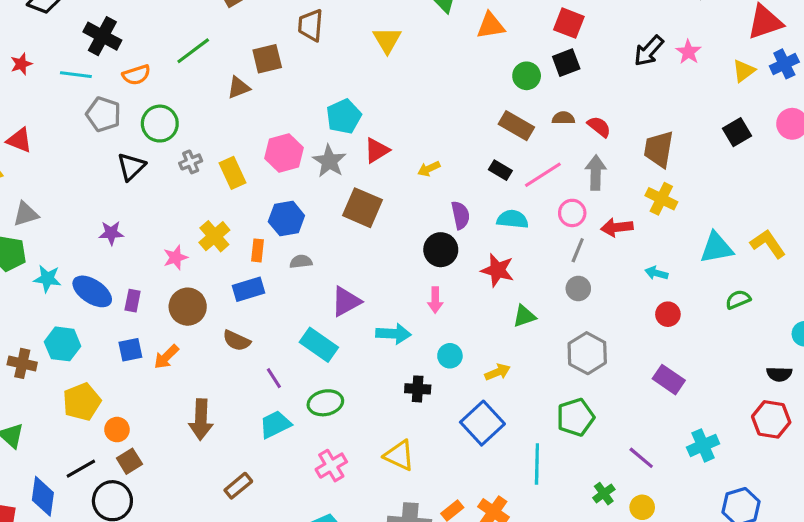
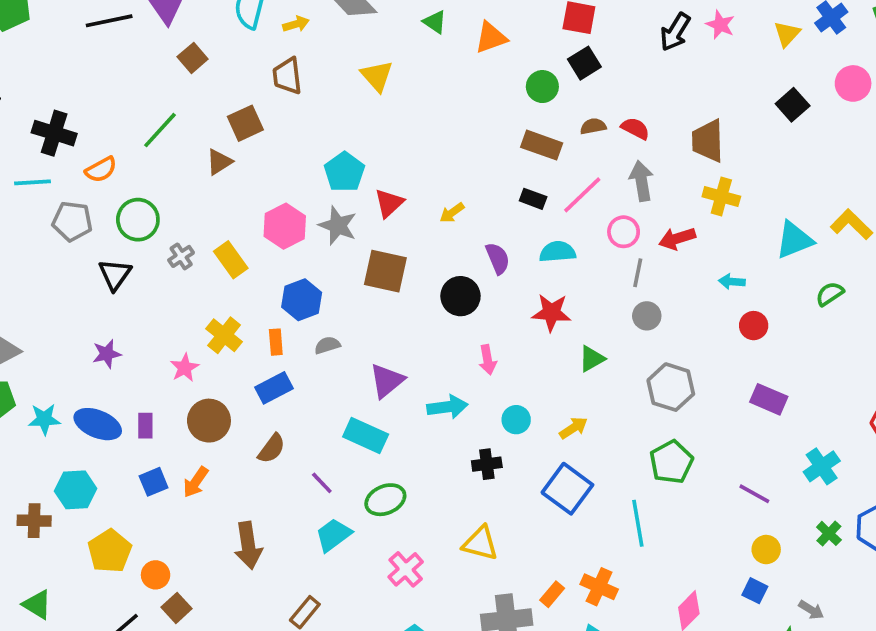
black circle: (441, 250) -> (460, 296), moved
brown semicircle: (237, 341) -> (272, 448), turned -68
green cross: (604, 494) -> (829, 533), moved

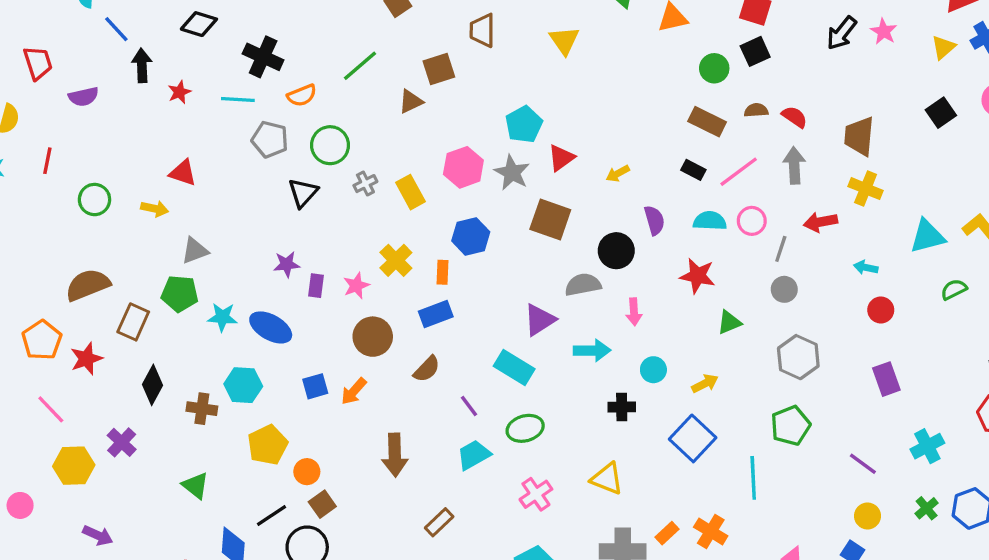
pink circle: (624, 232) -> (752, 221), moved
gray semicircle: (327, 345) -> (583, 285), moved, size x1.5
purple rectangle: (769, 399) -> (886, 379), turned 40
purple rectangle: (145, 426) -> (316, 286), moved

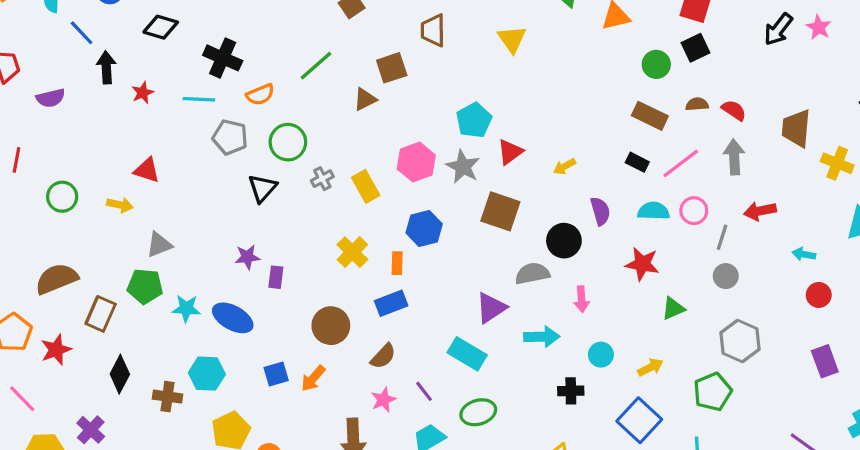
yellow cross: (866, 189) -> (837, 163), moved
pink star: (356, 286) -> (383, 400), moved
green pentagon: (791, 426) -> (713, 392), moved

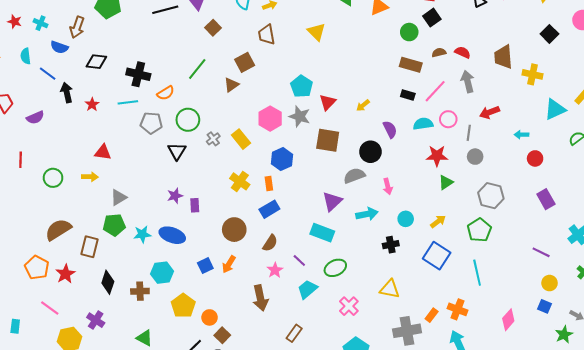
red star: (642, 264) -> (437, 156), moved

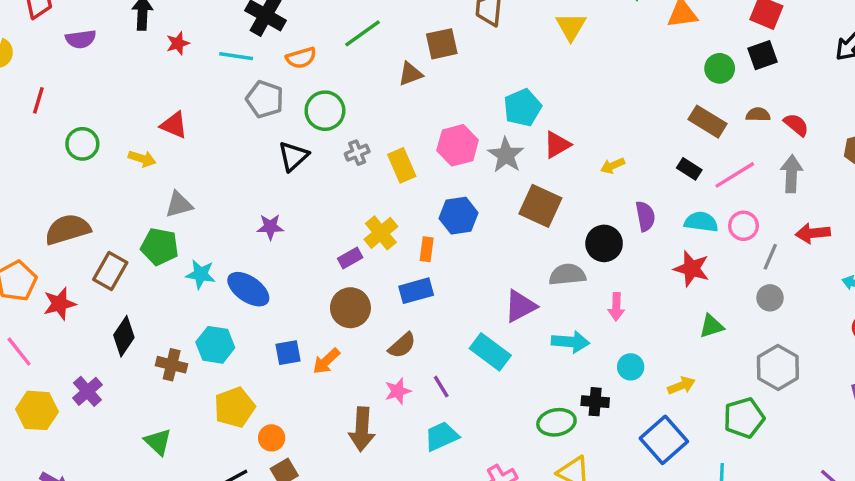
red star: (437, 156) -> (692, 269), moved
purple rectangle: (195, 205) -> (350, 258), moved, turned 48
green ellipse: (335, 268) -> (556, 422), moved

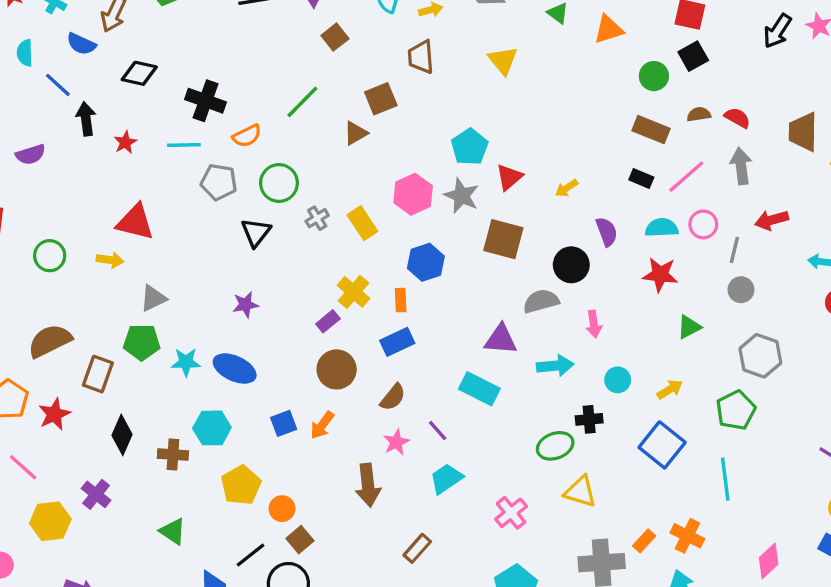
red triangle: (174, 125) -> (135, 222), size x1.4
purple triangle: (520, 306) -> (501, 339), turned 42

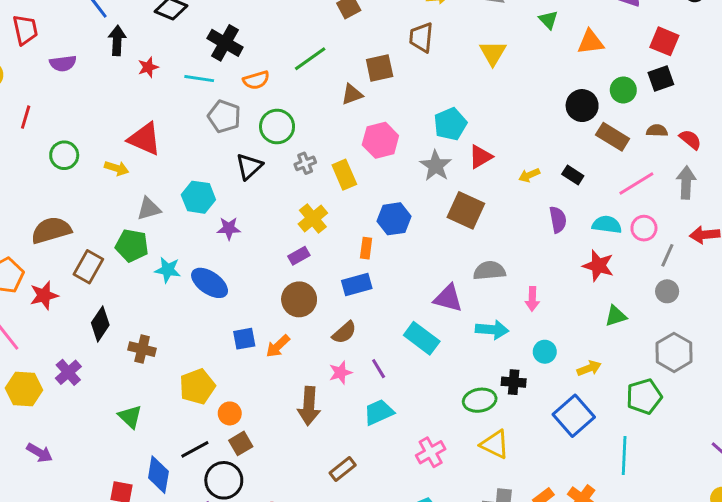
black rectangle: (641, 178) -> (573, 175), moved
pink hexagon: (413, 194) -> (380, 140), moved
black circle: (571, 265) -> (582, 106), moved
yellow cross: (354, 292) -> (313, 219), moved
cyan hexagon: (212, 428) -> (198, 197), moved

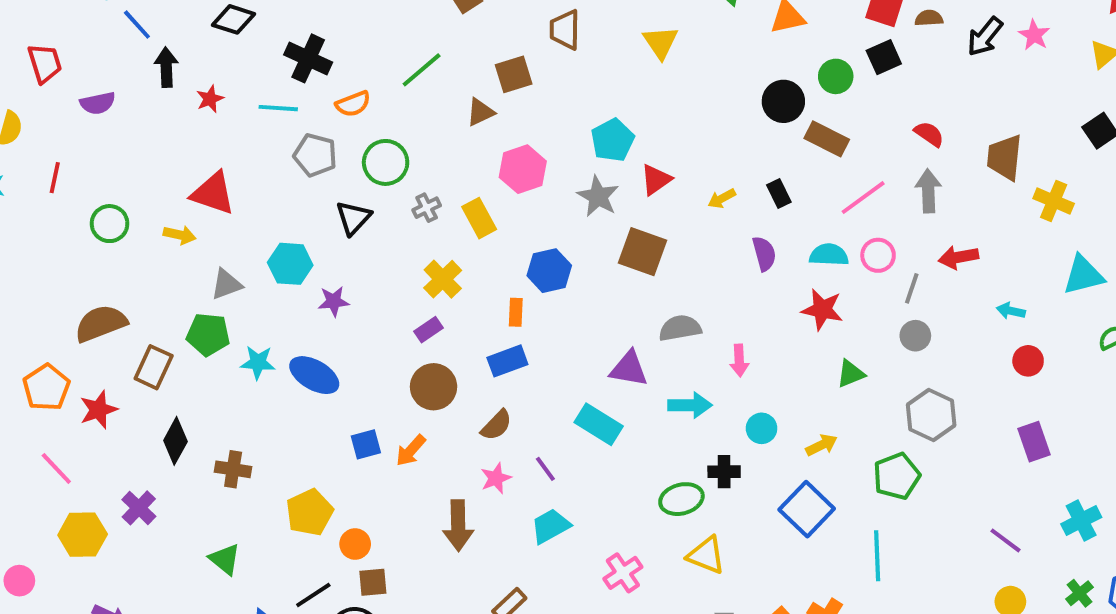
brown semicircle: (657, 131) -> (929, 18), moved
black rectangle: (573, 175) -> (779, 193), turned 36
brown square: (241, 443) -> (373, 582), turned 30

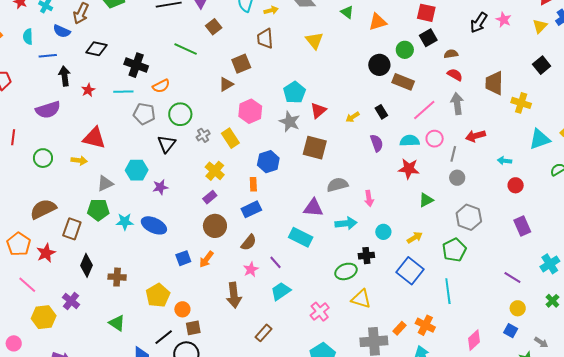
brown semicircle: (929, 18) -> (451, 54), moved
blue line: (137, 25) -> (48, 56), turned -48
green line: (422, 70) -> (186, 49), moved, turned 70
purple semicircle: (98, 103) -> (48, 110), moved, size x1.4

